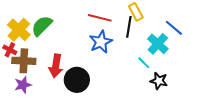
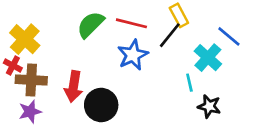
green semicircle: (42, 26) -> (91, 25), moved
black line: (129, 27) -> (170, 35), turned 30
cyan line: (144, 63) -> (189, 83), turned 32

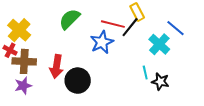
red line: (131, 23) -> (113, 24), moved
cyan line: (189, 83) -> (145, 72), moved

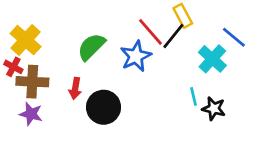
green semicircle: (70, 19) -> (91, 47), moved
red line: (113, 24) -> (151, 32), turned 35
red arrow: (56, 66) -> (75, 88), size x0.7
purple star: (23, 86) -> (31, 114), turned 30

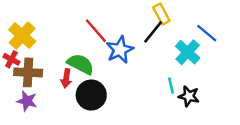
red line: (151, 32) -> (96, 31), moved
green semicircle: (91, 47) -> (80, 64), moved, turned 72

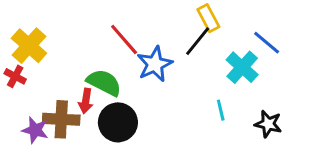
brown cross: (28, 72) -> (61, 119), moved
black star: (189, 96) -> (268, 124), moved

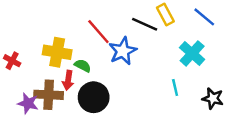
black line: (198, 41) -> (145, 24), moved, turned 75
blue line: (267, 43) -> (204, 17), moved
yellow cross: (29, 46) -> (57, 52), moved, turned -32
green semicircle: (104, 83) -> (83, 66), size x0.6

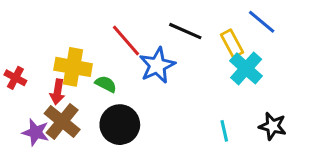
yellow rectangle: (165, 15) -> (232, 44), moved
red arrow: (68, 80) -> (57, 92), moved
cyan line: (175, 87) -> (224, 131), moved
brown cross: (49, 95) -> (62, 121), turned 36

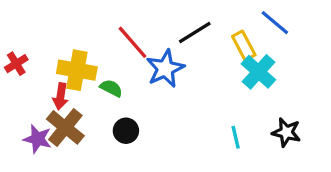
black line: (185, 31) -> (195, 33), turned -56
red cross: (15, 78) -> (16, 64), moved, turned 30
black circle: (120, 125) -> (126, 131), size x0.6

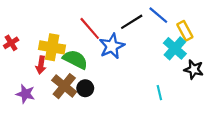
blue line: (275, 23) -> (158, 15), moved
yellow rectangle: (244, 46) -> (185, 31), moved
green semicircle: (111, 88) -> (75, 59), size x1.6
brown cross: (65, 127) -> (64, 86), moved
black star: (286, 132) -> (194, 69), moved

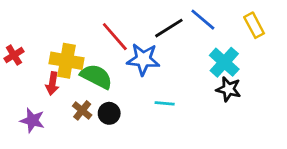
yellow rectangle: (185, 31) -> (254, 25), moved
blue star: (112, 46) -> (143, 59), turned 30
black star: (194, 69) -> (228, 89), moved
brown cross: (64, 86) -> (82, 110), size x0.6
cyan line: (159, 93) -> (165, 103), moved, turned -72

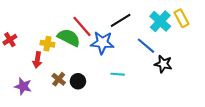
blue line: (203, 20) -> (146, 46), moved
yellow cross: (67, 61) -> (47, 44), size x0.6
cyan cross: (224, 62) -> (160, 21), moved
green semicircle: (96, 76) -> (69, 38), moved

